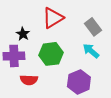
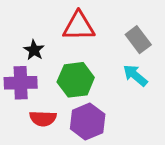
red triangle: (53, 18) -> (79, 26), turned 30
purple hexagon: (79, 82) -> (88, 121), moved

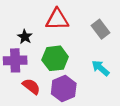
cyan arrow: (135, 75) -> (100, 68), moved
red semicircle: (43, 118) -> (31, 86), turned -144

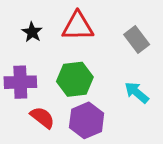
black star: (25, 37) -> (32, 32), moved

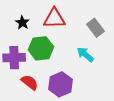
green hexagon: (75, 79) -> (41, 48), moved
cyan arrow: (137, 92) -> (85, 55), moved

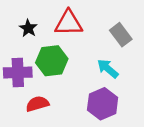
red semicircle: (30, 82) -> (37, 104), turned -54
purple hexagon: (61, 84) -> (103, 104), moved

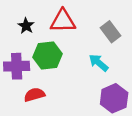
purple hexagon: (103, 104) -> (114, 98), moved

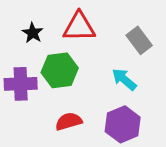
red semicircle: (34, 95) -> (69, 121), moved
purple hexagon: (114, 98) -> (123, 124), moved

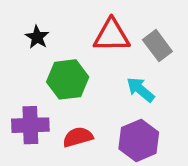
red triangle: (79, 27) -> (112, 35), moved
purple cross: (21, 84) -> (30, 125), moved

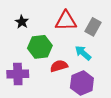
gray rectangle: (157, 46) -> (93, 27), turned 66
red semicircle: (78, 137) -> (59, 66), moved

